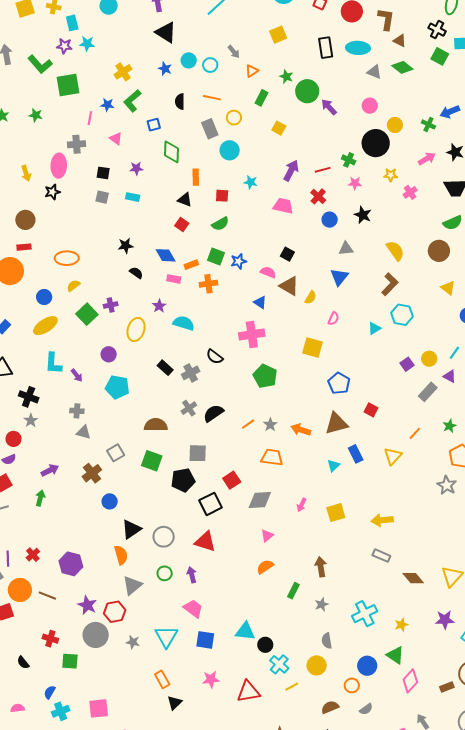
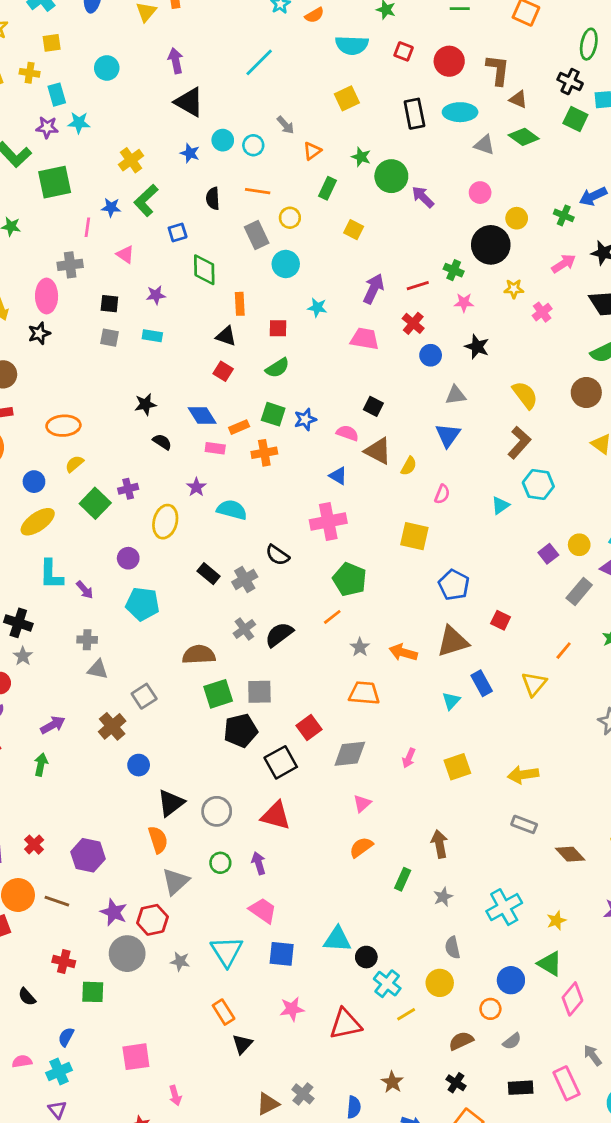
orange line: (248, 424) -> (332, 617), moved
green square: (152, 461) -> (218, 694), moved, turned -35
cyan cross: (61, 711) -> (59, 1072), moved

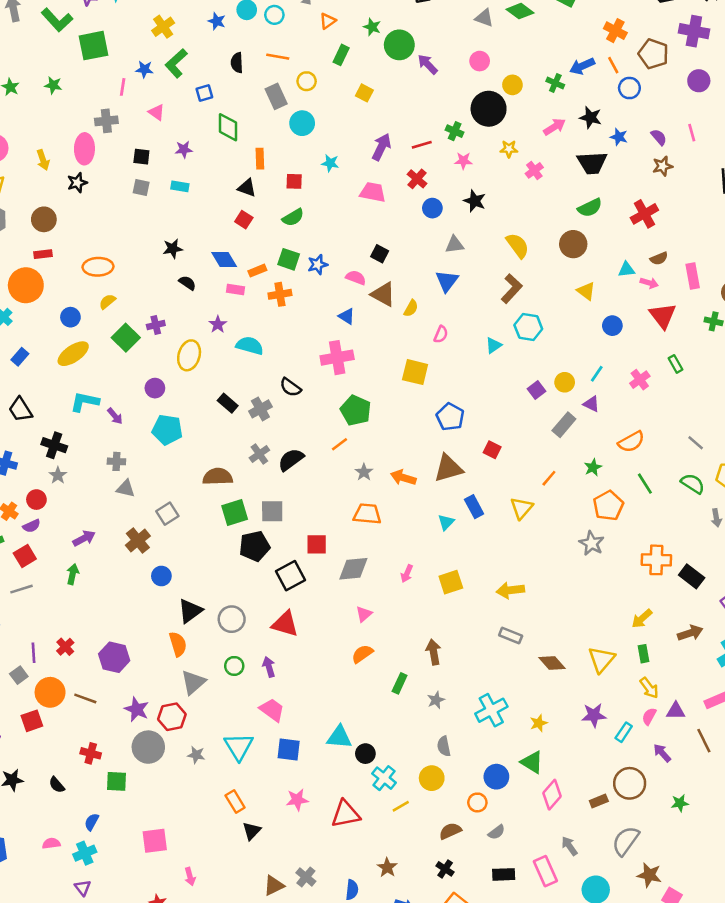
cyan L-shape: (51, 574) -> (85, 402), turned 100
red square: (309, 728) -> (317, 544), turned 35

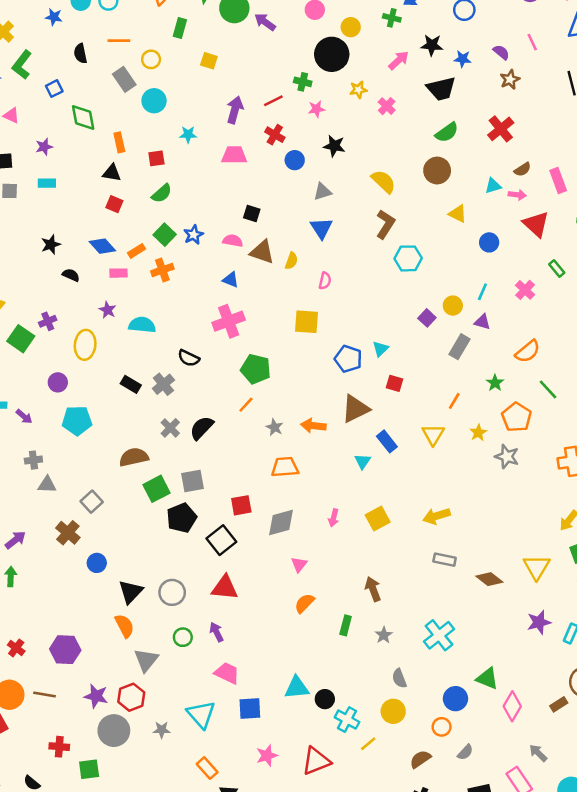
green square: (289, 259) -> (165, 235), turned 35
cyan triangle: (494, 345) -> (381, 349), moved
yellow star: (539, 723) -> (478, 433), moved

